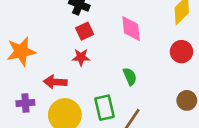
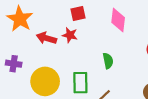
orange star: (21, 52) -> (20, 19), turned 30
red arrow: (55, 82) -> (46, 38), moved

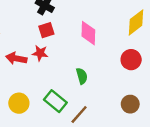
yellow circle: (45, 81) -> (19, 103), size x0.7
green rectangle: (80, 83) -> (55, 101), turned -45

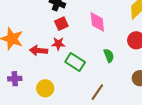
green semicircle: (82, 76) -> (109, 56), moved
green rectangle: (55, 101) -> (75, 62), moved

